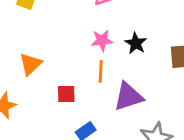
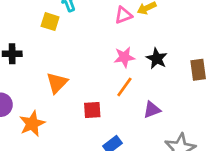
orange line: (101, 71) -> (124, 87), turned 35
purple triangle: (128, 96) -> (152, 110), size x0.6

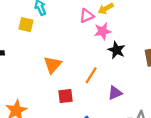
pink star: (124, 57) -> (103, 31), moved
orange triangle: (57, 83) -> (53, 65), moved

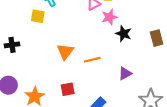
orange line: (91, 75) -> (92, 60), moved, turned 49
red square: (66, 96) -> (68, 89), moved

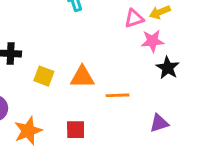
yellow square: (38, 16) -> (44, 76), moved
orange triangle: (65, 52) -> (82, 77), turned 42

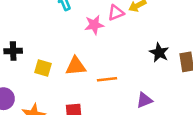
pink star: (152, 41) -> (94, 25), moved
black star: (168, 68) -> (159, 53), moved

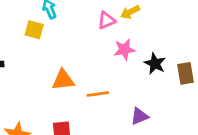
pink star: (94, 25) -> (124, 50), moved
yellow square: (43, 68) -> (34, 30), moved

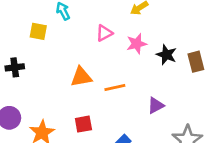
pink triangle: (106, 20) -> (104, 33), moved
yellow square: (34, 30) -> (38, 31), moved

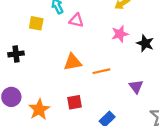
pink triangle: (104, 33) -> (76, 20), moved, turned 40
purple triangle: (156, 105) -> (136, 87), turned -40

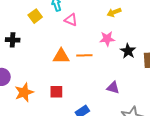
yellow square: (36, 23) -> (35, 16), turned 32
orange line: (101, 71) -> (84, 55), moved
purple triangle: (136, 87) -> (113, 88), turned -48

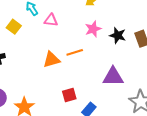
purple triangle: (113, 88) -> (113, 77), size x1.5
red square: (56, 92) -> (69, 95), moved

